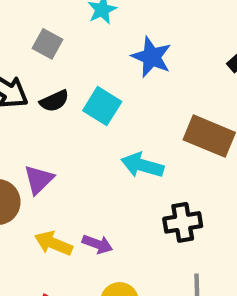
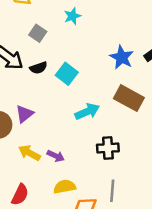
blue star: (151, 57) -> (122, 57), moved
cyan arrow: (142, 165) -> (87, 112), turned 135

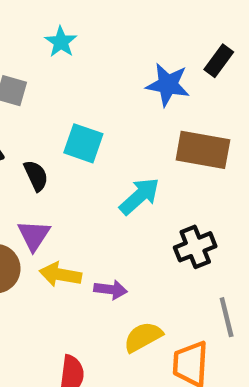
black semicircle: (38, 68) -> (36, 176), moved, turned -78
yellow arrow: (29, 153) -> (60, 275), moved

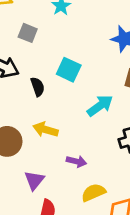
purple triangle: (34, 235) -> (34, 180), moved
yellow arrow: (60, 275) -> (45, 130), moved

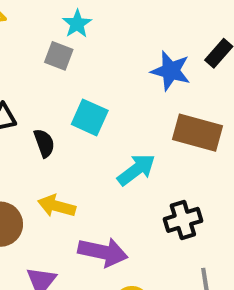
gray square: (28, 33) -> (59, 56), moved
purple arrow: (76, 161) -> (103, 252), size x1.6

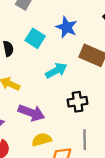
blue star: (171, 71) -> (67, 27), moved

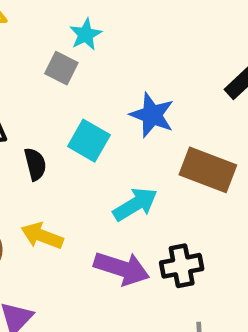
purple arrow: (31, 113) -> (122, 268), moved

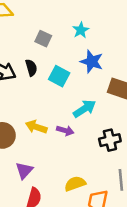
cyan star: (86, 34) -> (81, 30), moved
black semicircle: (35, 164) -> (31, 68), moved
purple arrow: (122, 268) -> (65, 130), moved, size x0.6

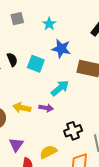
gray square: (43, 39) -> (17, 19), moved, turned -32
black cross: (110, 140) -> (73, 131), moved
yellow semicircle: (75, 184) -> (48, 152), moved

